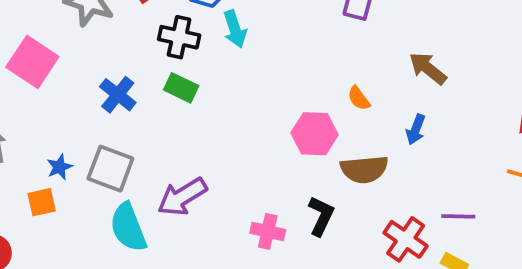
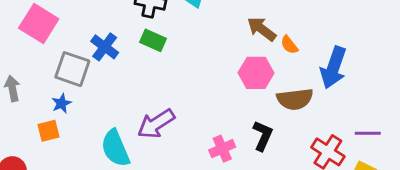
brown arrow: (428, 68) -> (262, 29), moved
blue arrow: (416, 130) -> (333, 68), size x1.8
gray square: (110, 169) -> (72, 69), moved
pink cross: (268, 231) -> (222, 149), turned -35

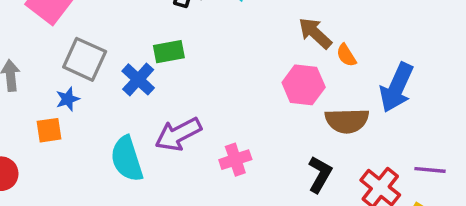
green rectangle: (153, 40) -> (169, 52), moved, turned -40
blue cross: (105, 47) -> (138, 79), moved
black L-shape: (263, 136) -> (320, 174), moved
pink cross: (222, 149) -> (235, 160), moved

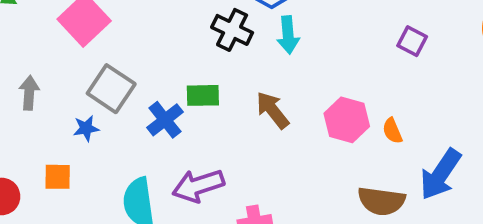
brown arrow: (315, 33) -> (273, 110), moved
pink hexagon: (304, 85) -> (347, 120), moved
orange square: (49, 130) -> (58, 177), moved

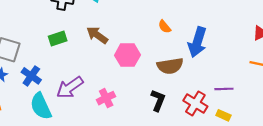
blue cross: (165, 120) -> (31, 76), moved
pink hexagon: (347, 120) -> (127, 55), moved

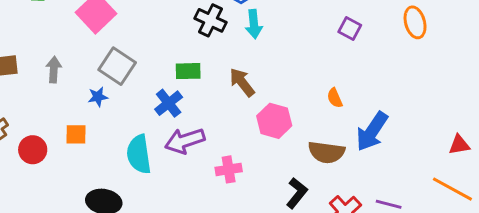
blue cross: (31, 76) -> (169, 103), moved

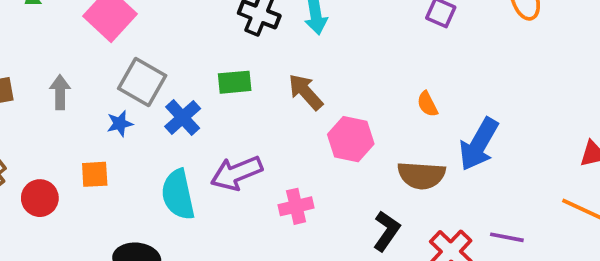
blue cross: (169, 103) -> (183, 118), moved

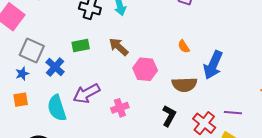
orange square: (95, 174) -> (21, 100), moved

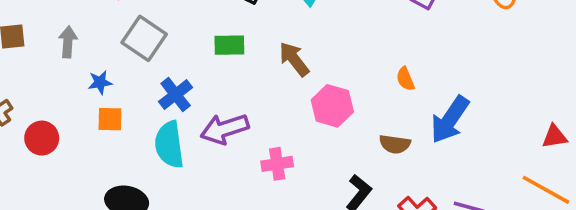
blue cross: (55, 67) -> (176, 95), moved
blue star: (22, 74) -> (100, 82), moved
brown semicircle: (184, 85) -> (395, 144), size x0.7

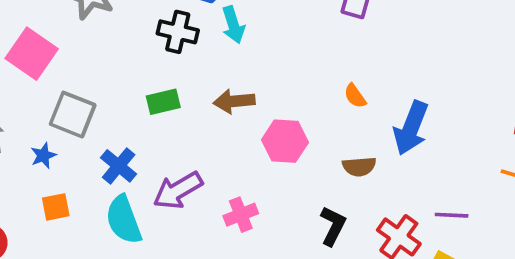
brown arrow: (294, 59) -> (234, 101), turned -45
blue star: (100, 82) -> (43, 155), moved

